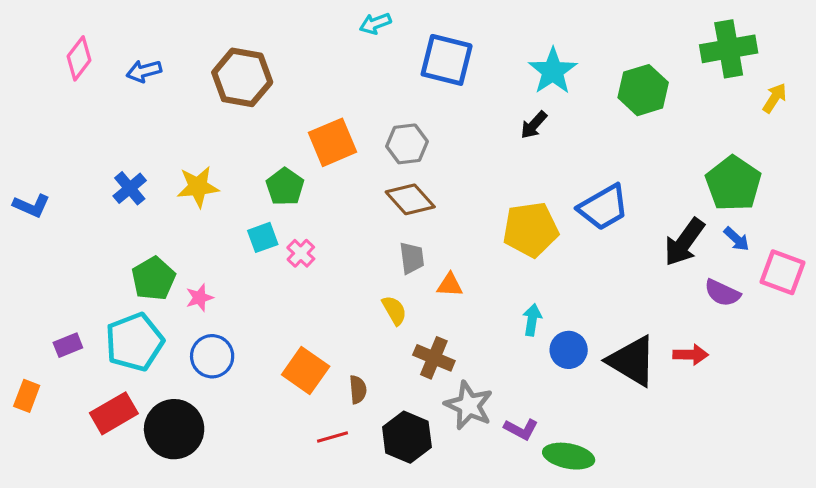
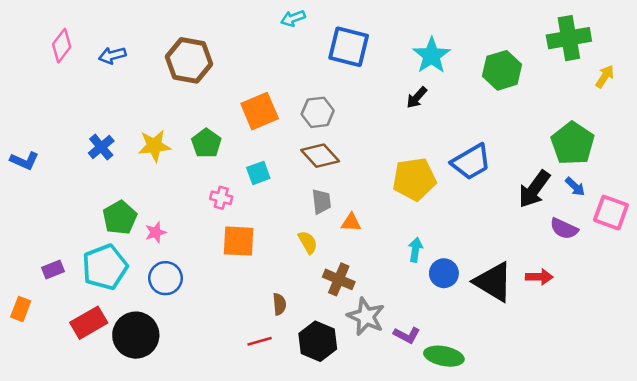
green pentagon: (285, 187) -> (206, 143), moved
cyan square: (263, 237) -> (258, 173), moved
pink cross: (301, 253) -> (221, 198), moved, turned -30
orange square: (306, 371) -> (239, 241), moved, turned -32

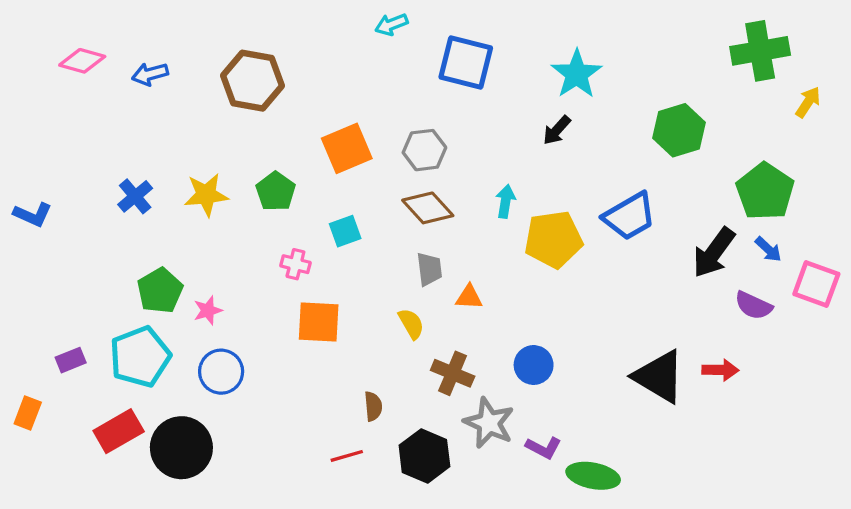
pink diamond: (62, 46) -> (82, 61), turned 68
green hexagon: (502, 70) -> (679, 130), moved
cyan arrow: (415, 250) -> (505, 201), moved
blue circle: (444, 273) -> (534, 365), moved

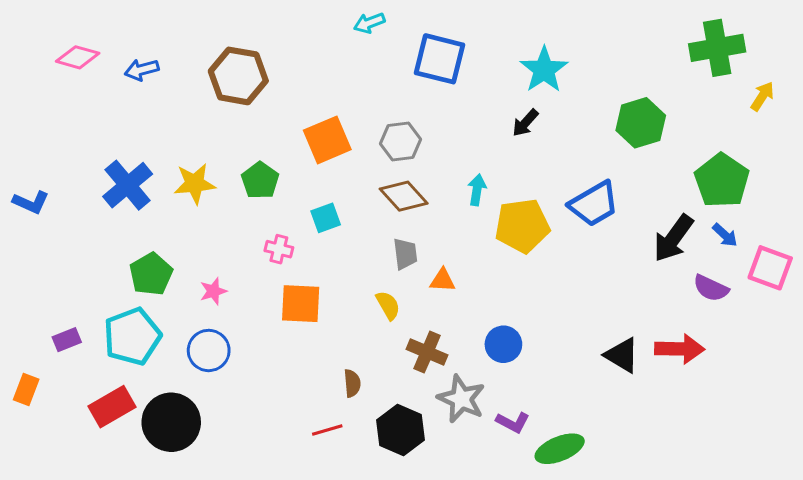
blue cross: (135, 196) -> (128, 185), size x1.5
pink star: (208, 310) -> (213, 291), moved
red arrow: (720, 370) -> (680, 349), size x1.4
black triangle: (659, 377) -> (622, 355), size x0.7
green ellipse: (593, 476) -> (560, 449), turned -33

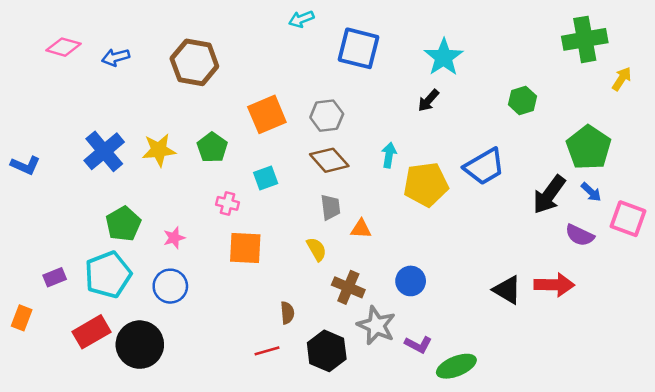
green hexagon: (641, 123) -> (522, 100), size x0.7

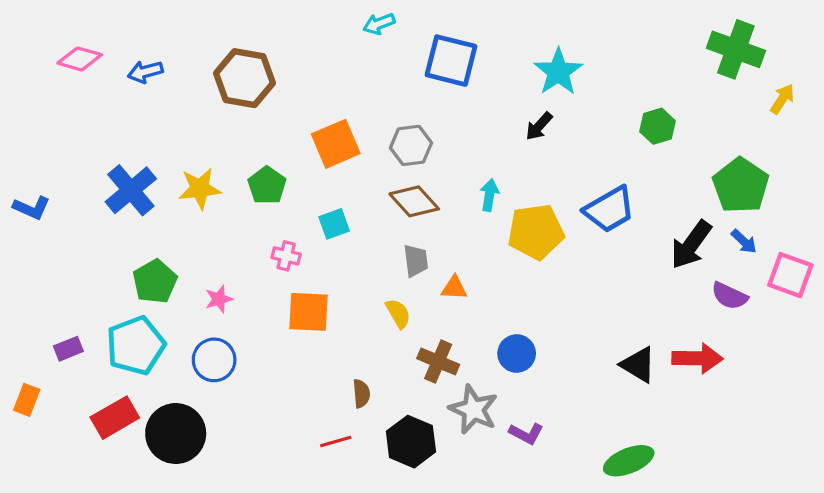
green cross: (585, 39) -> (736, 49), turned 30
green ellipse: (456, 366) -> (629, 461), moved

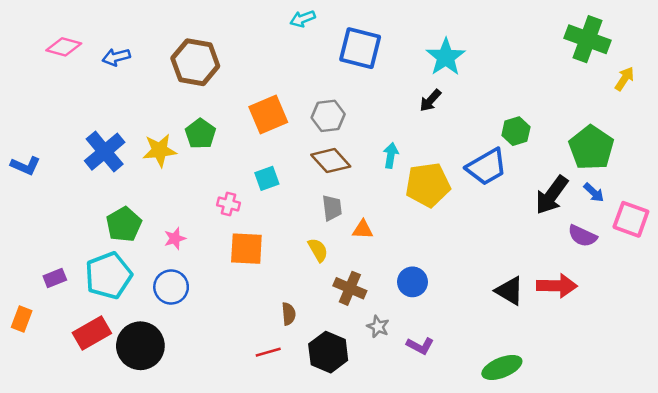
green hexagon: (657, 126) -> (516, 131), moved
green pentagon: (267, 185) -> (200, 134), moved
gray star: (473, 410) -> (378, 327), size x0.6

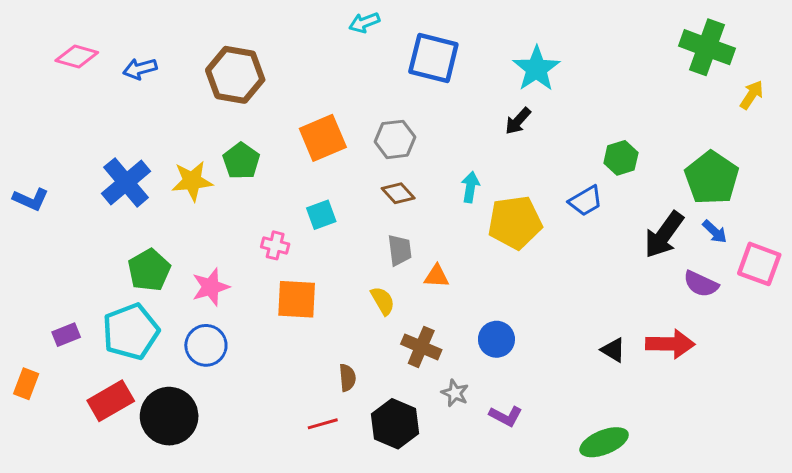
brown diamond: (331, 161) -> (398, 193), size x0.7
blue trapezoid: (487, 167) -> (586, 201), size x0.7
pink star: (175, 238) -> (211, 287), size x1.4
black triangle: (510, 291) -> (613, 350), size x0.7

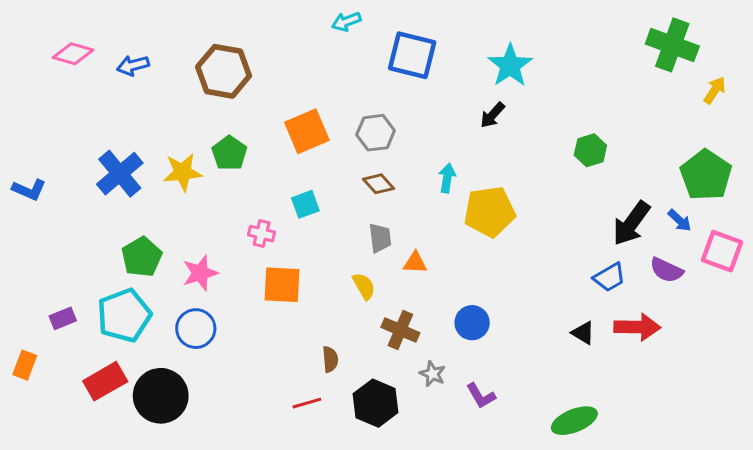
green pentagon: (712, 178) -> (706, 175), moved
blue trapezoid: (586, 201) -> (609, 277), moved
purple L-shape: (506, 416) -> (481, 396), turned 32

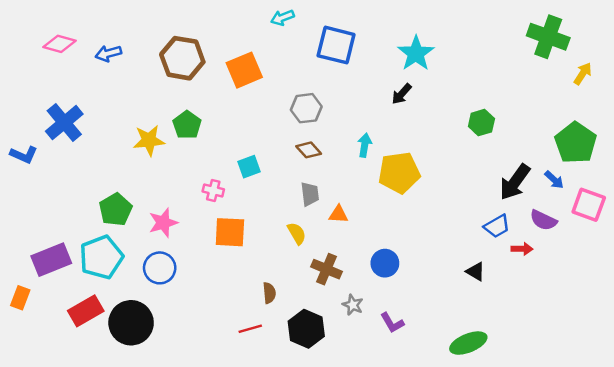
orange square: (307, 131) -> (244, 70), moved
blue cross: (120, 174) -> (64, 123), moved
purple rectangle: (63, 318) -> (51, 260), size x1.8
red arrow: (637, 327) -> (522, 249), moved, size x0.6

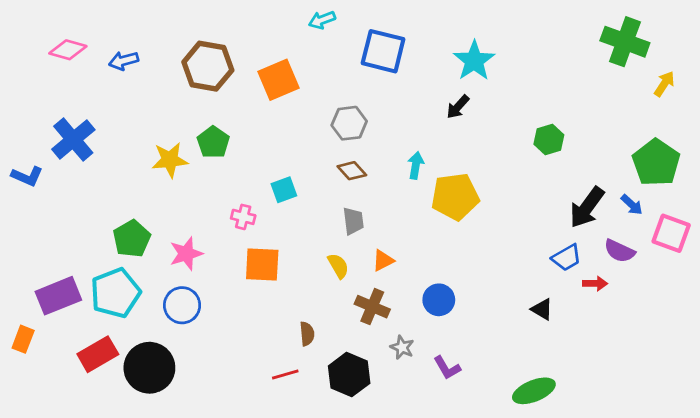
orange triangle: (338, 214) -> (383, 260), moved, turned -30

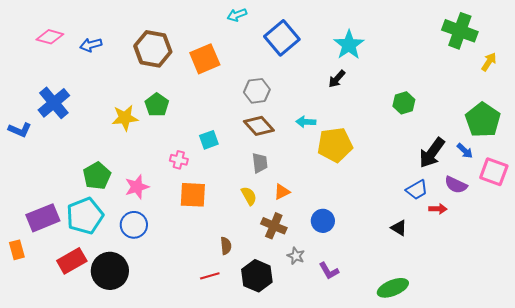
blue square: (383, 51) -> (282, 38), turned 36
cyan arrow: (416, 165) -> (306, 122), turned -96
brown diamond: (352, 171) -> (259, 126), size x1.4
orange rectangle: (23, 339) -> (17, 250), turned -36

